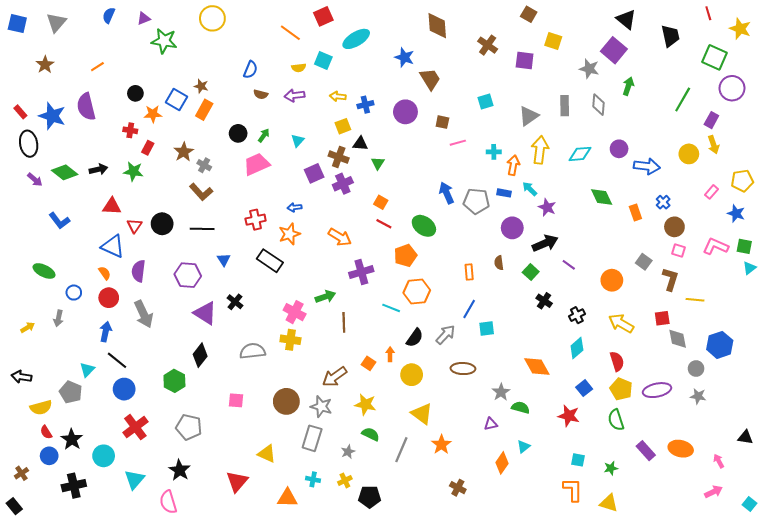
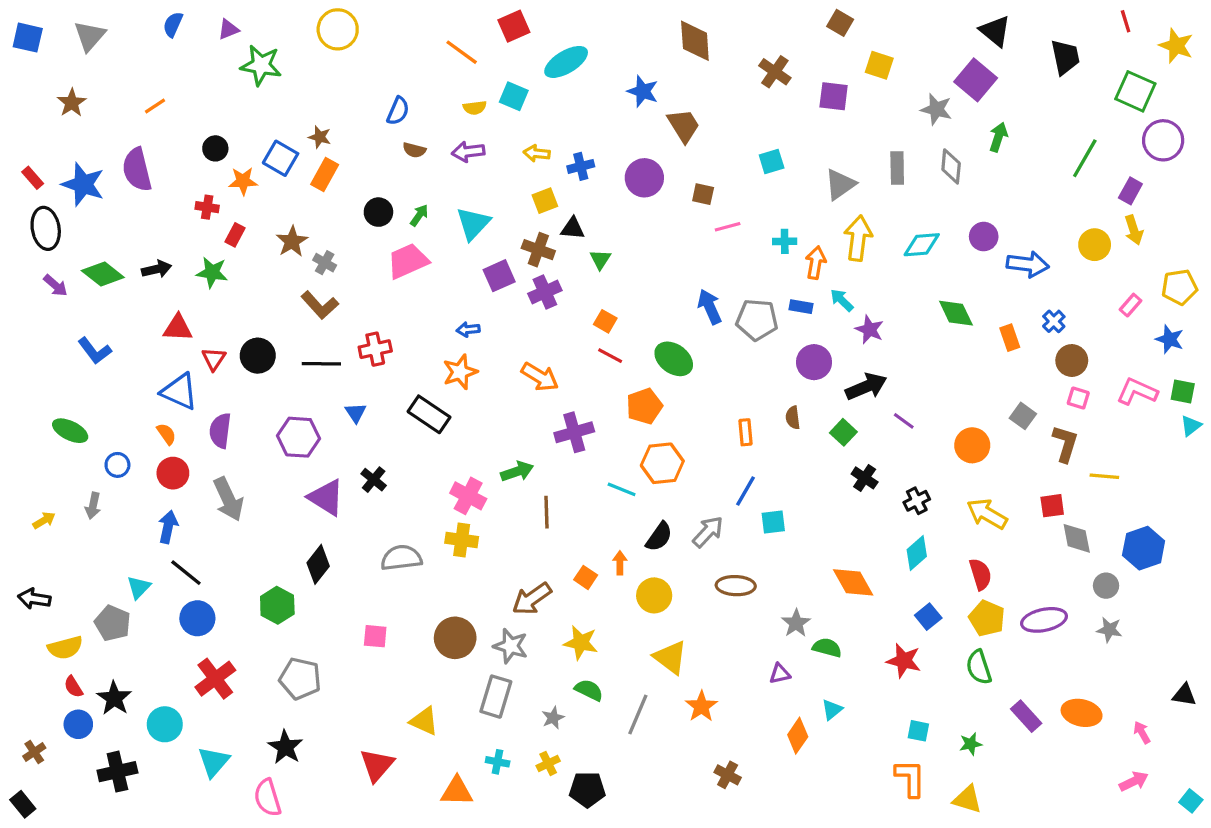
cyan triangle: (298, 141) -> (473, 223), size x1.6
red cross: (256, 220) -> (375, 349), moved

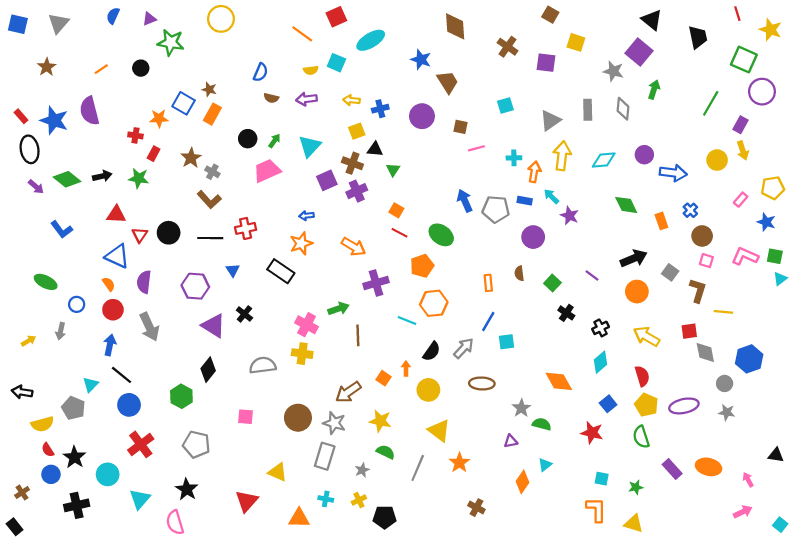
black circle: (215, 148) -> (141, 68), moved
black arrow: (866, 387) -> (634, 258), moved

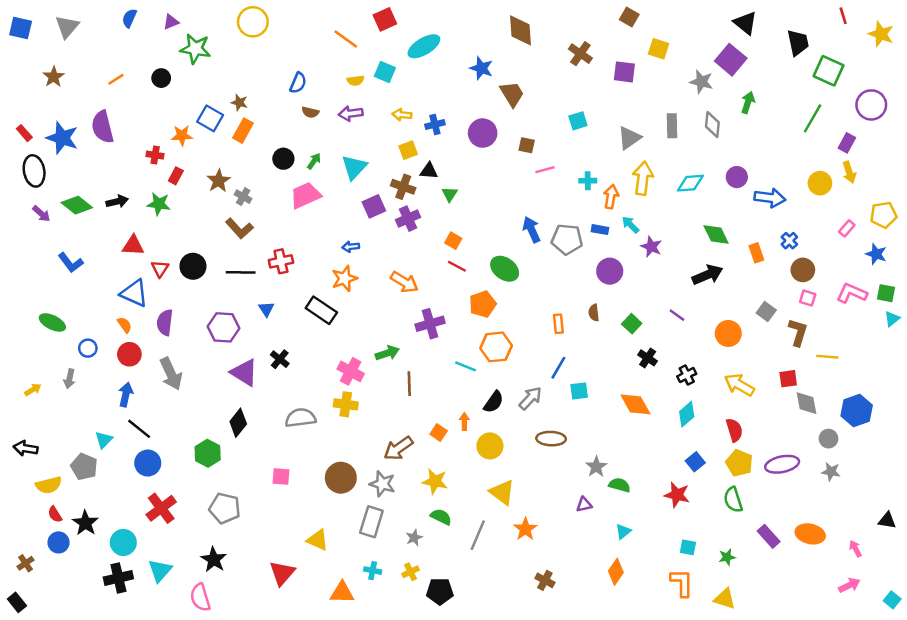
green square: (744, 60) -> (828, 71), moved
black arrow: (634, 258) -> (707, 275), moved
orange diamond: (559, 381) -> (635, 404), moved
orange diamond: (522, 482) -> (616, 572), moved
black cross: (77, 505) -> (118, 578), moved

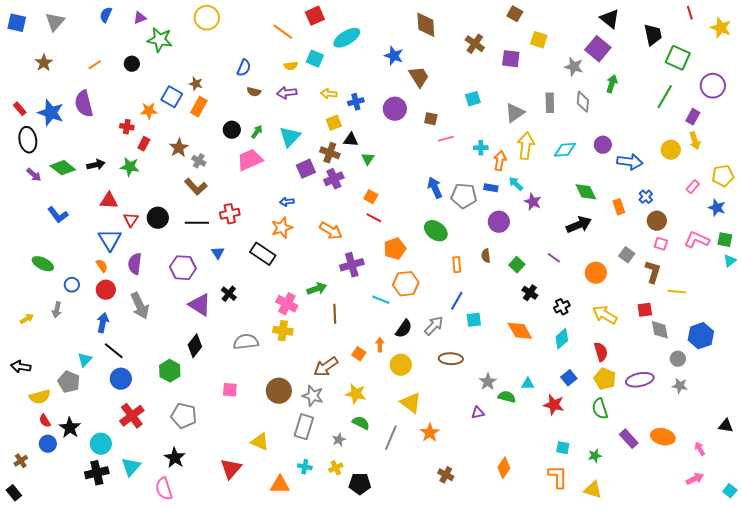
green ellipse: (505, 269) -> (436, 231), moved
blue triangle: (134, 293) -> (110, 240), turned 35
cyan triangle: (623, 531) -> (528, 384), moved, turned 40

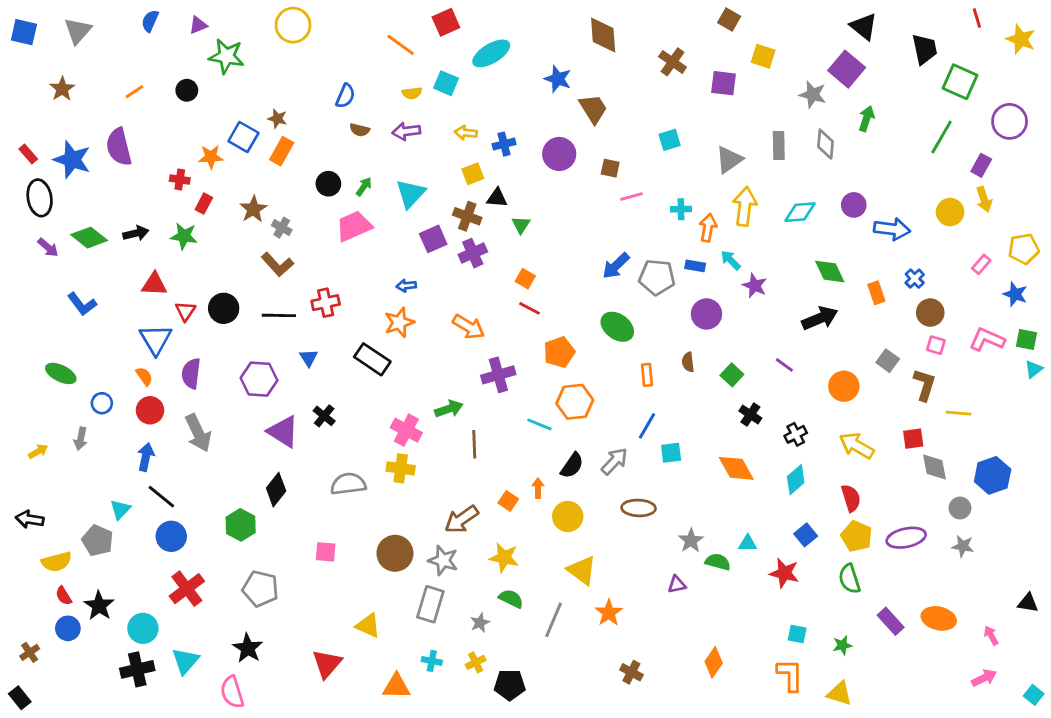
blue arrow: (435, 188) -> (616, 266), turned -110

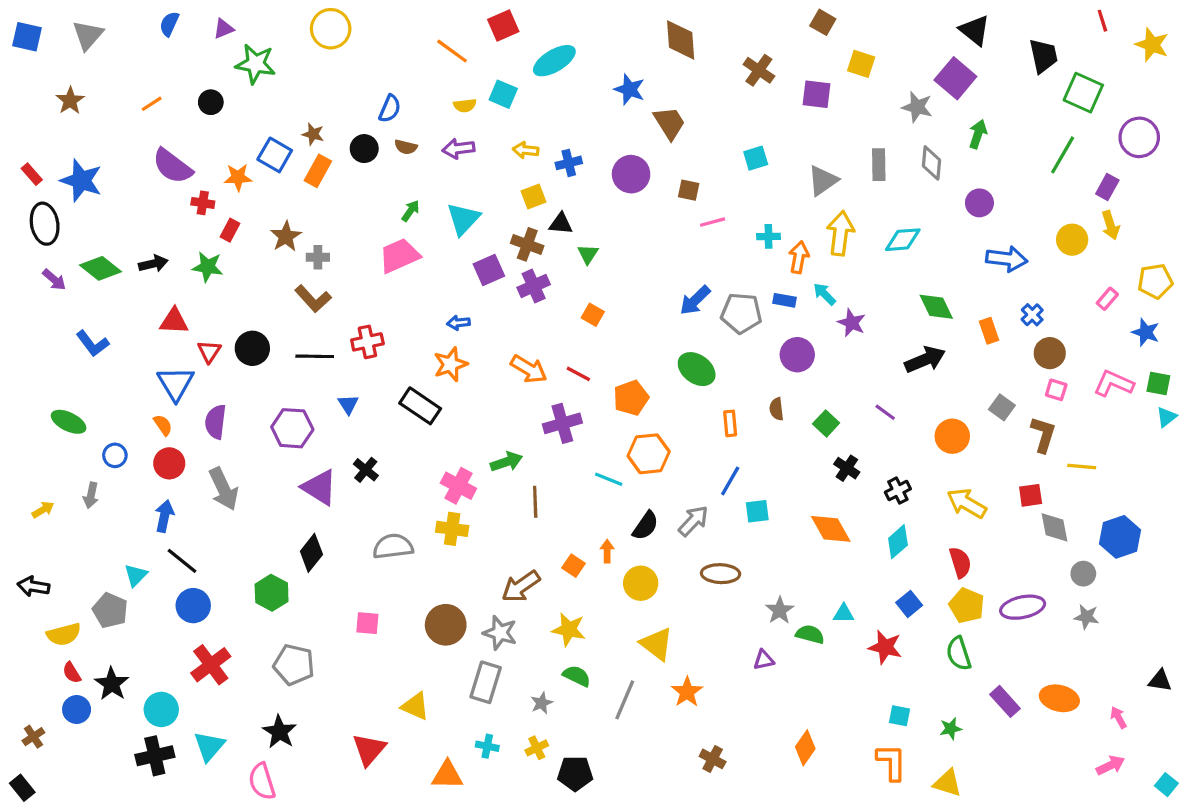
purple semicircle: (119, 147) -> (172, 166), moved, turned -39
black circle: (328, 184) -> (364, 149), moved
purple circle: (854, 205) -> (979, 203), moved
gray cross: (282, 228) -> (318, 257), turned -30
red line: (529, 308) -> (578, 374), moved

